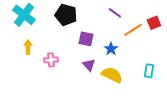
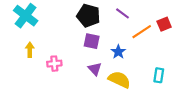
black pentagon: (66, 15) -> (88, 16), moved

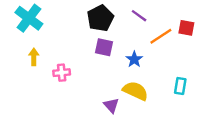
black pentagon: (88, 16) -> (100, 18), turned 30
red square: (164, 24) -> (186, 28), turned 32
purple triangle: (95, 69) -> (111, 105), moved

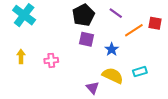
yellow arrow: (34, 57) -> (21, 56), moved
cyan rectangle: (180, 86) -> (140, 72), moved, turned 64

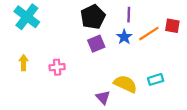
purple line: (116, 13) -> (129, 15), turned 56
purple square: (86, 39) -> (96, 44), turned -35
blue star: (112, 49) -> (124, 37), moved

